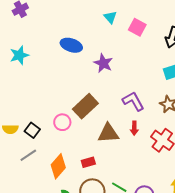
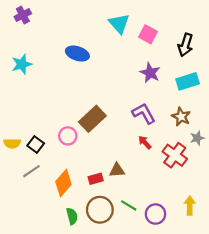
cyan triangle: (110, 17) -> (119, 24), size x1.5
purple star: (103, 63) -> (150, 73), moved
red arrow: (134, 128) -> (145, 142), turned 136
brown triangle: (108, 133) -> (117, 170), moved, size x0.7

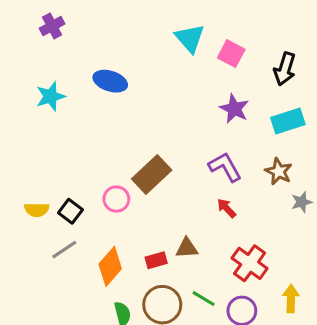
blue ellipse: (77, 54) -> (110, 81), moved
red cross: (175, 155) -> (250, 263), moved

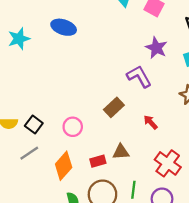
purple L-shape: (225, 167) -> (139, 76), moved
brown rectangle: (152, 175) -> (114, 107), moved, size x0.7
pink circle: (116, 199) -> (73, 127), moved
green line: (204, 299) -> (133, 190), turned 66

